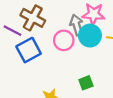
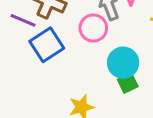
cyan circle: (90, 36) -> (123, 63), moved

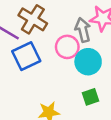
cyan circle: (123, 63) -> (88, 62), moved

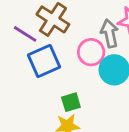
green square: (90, 97) -> (71, 102), moved

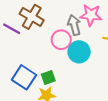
blue square: (44, 61) -> (24, 77), moved, turned -30

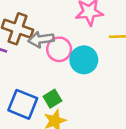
gray arrow: (74, 25) -> (41, 39), moved, turned -72

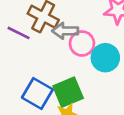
green square: (52, 99) -> (68, 92), size x1.6

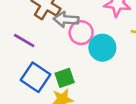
purple line: (19, 33) -> (24, 40), moved
green square: (68, 92) -> (65, 78), size x0.7

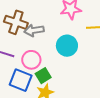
pink circle: (81, 33) -> (31, 60), moved

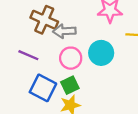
pink circle: (31, 60) -> (71, 58), moved

